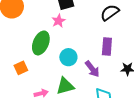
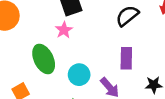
green ellipse: (41, 43) -> (44, 59), turned -45

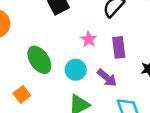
pink star: (64, 30) -> (89, 39), moved

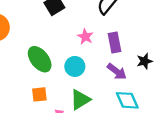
purple arrow: (107, 78) -> (117, 71), moved
orange square: (22, 94) -> (39, 94), moved, turned 35

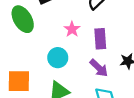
green ellipse: (40, 59) -> (23, 19), moved
orange square: (39, 94) -> (19, 81), size x1.5

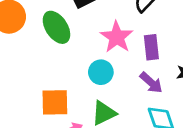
pink star: (72, 29) -> (117, 37), size x1.6

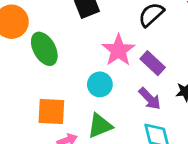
green ellipse: (56, 27) -> (44, 49), moved
purple rectangle: (151, 47) -> (153, 63), turned -45

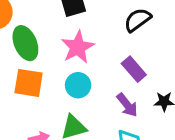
pink star: (118, 50) -> (78, 47), moved
orange square: (51, 112) -> (29, 83), moved

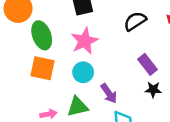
purple rectangle: (134, 69) -> (148, 64), moved
purple arrow: (127, 105) -> (109, 93), moved

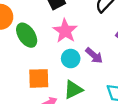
orange square: (42, 68) -> (39, 78), moved
purple arrow: (109, 93) -> (94, 55), moved

